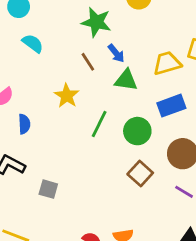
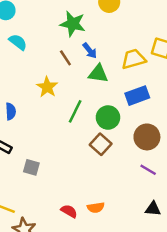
brown square: (140, 173) -> (101, 144), moved

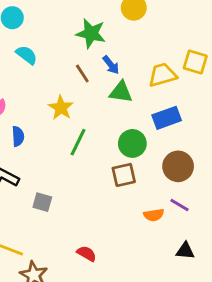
green line: (75, 111) -> (78, 142), moved
brown square: (101, 144) -> (124, 175), turned 35
orange semicircle: (96, 208) -> (154, 215), moved

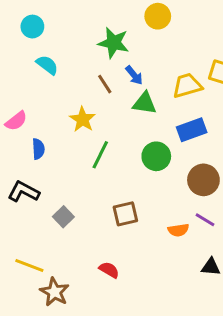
brown square: (124, 175) -> (125, 214), moved
gray square: (42, 202) -> (63, 217), turned 30

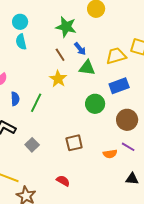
cyan circle: (32, 27) -> (20, 22), moved
cyan semicircle: (47, 65) -> (21, 42), turned -140
yellow star: (83, 119) -> (58, 79), moved
green line: (100, 155) -> (36, 103), moved

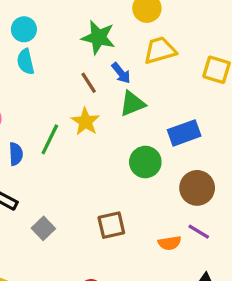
yellow trapezoid: (116, 56) -> (160, 50), moved
green triangle: (87, 68) -> (132, 104), turned -30
green line: (36, 103) -> (50, 139), moved

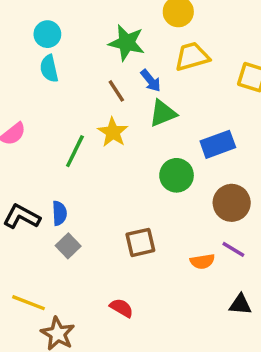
blue semicircle: (16, 154) -> (59, 213), moved

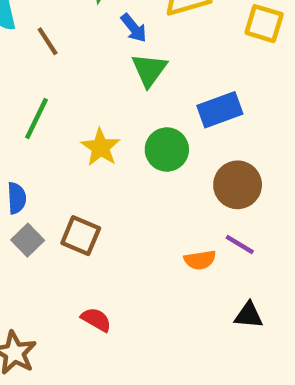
brown line: (116, 91) -> (48, 41), moved
green triangle: (163, 113) -> (149, 70), turned -32
yellow star: (113, 132) -> (101, 147), moved
brown square: (140, 242) -> (81, 236), moved, turned 36

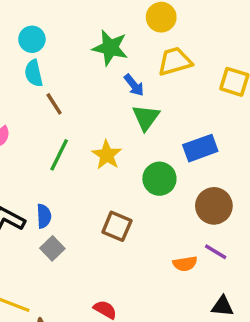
brown line: (48, 41) -> (54, 104), moved
yellow star: (101, 147) -> (107, 155), moved
brown square: (81, 236) -> (117, 226), moved

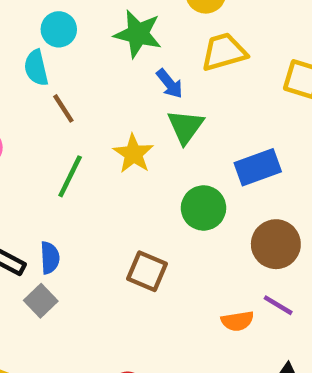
cyan circle: (32, 39) -> (59, 29), moved
yellow star: (107, 155) -> (133, 154), moved
gray square: (52, 248) -> (41, 301), moved

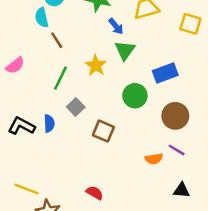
gray square: (41, 301) -> (76, 107), moved

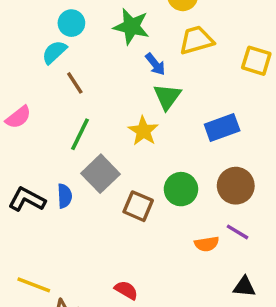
cyan semicircle: (42, 18) -> (54, 52), turned 60
yellow star: (96, 65) -> (143, 131), moved
green circle: (135, 96) -> (181, 189), moved
gray square: (76, 107) -> (101, 174), size x1.5

